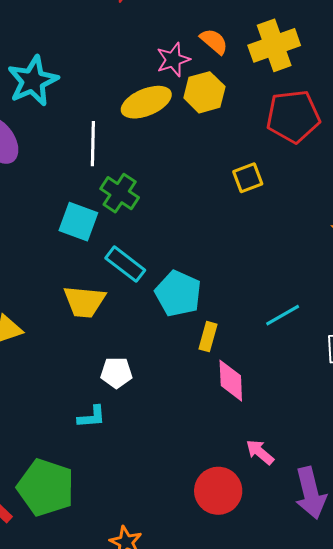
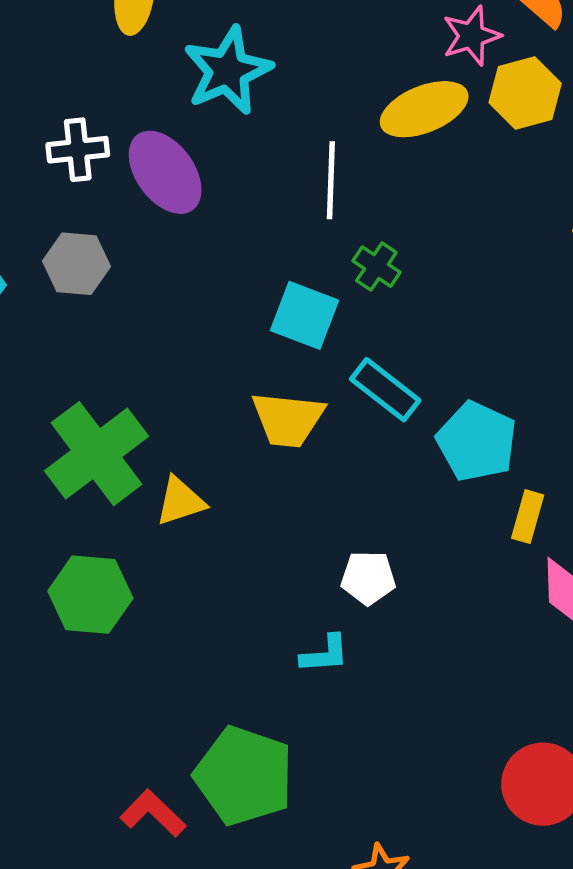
green cross: (120, 193) -> (376, 267), size x0.7
yellow trapezoid: (84, 302) -> (288, 419), moved

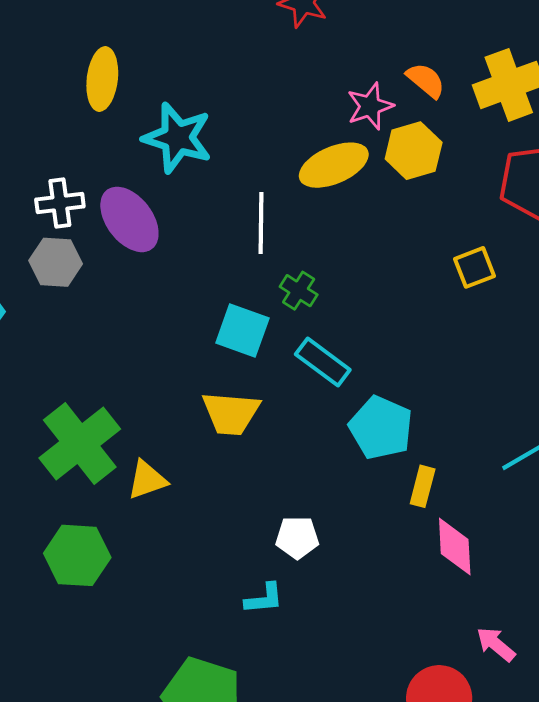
cyan star: (228, 71) -> (177, 138), turned -30
gray hexagon: (77, 264) -> (56, 262), moved
cyan rectangle: (385, 390) -> (323, 362), moved

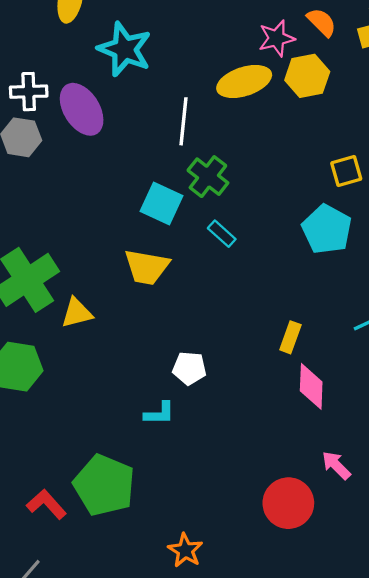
green cross: (299, 291) -> (208, 177), size x1.4
cyan rectangle: (323, 362) -> (222, 234), size x0.7
cyan pentagon: (381, 428) -> (327, 229), moved

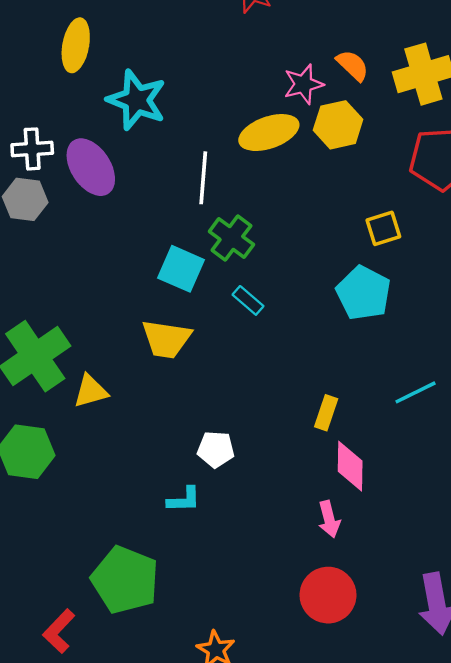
pink arrow: (336, 465) -> (329, 519), moved, turned -148
red L-shape: (46, 504) -> (59, 631), moved, turned -93

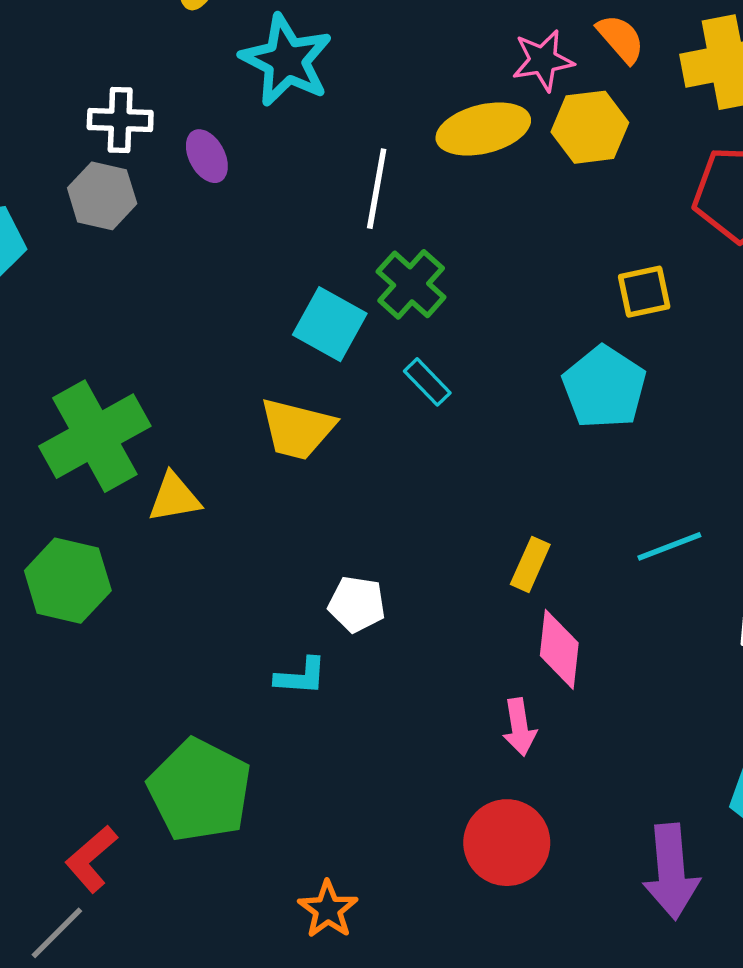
purple ellipse: (91, 167) -> (207, 156), size x0.6

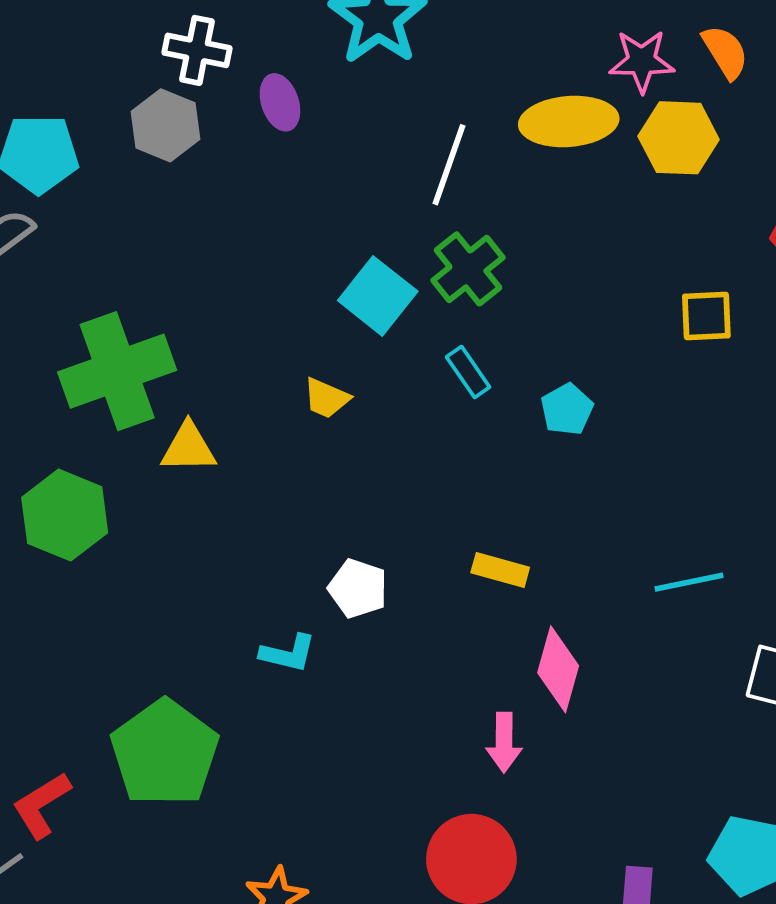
cyan pentagon: (604, 387) -> (567, 409), moved, size x0.6
yellow trapezoid: (297, 429) -> (326, 398), size x0.6
yellow rectangle: (530, 564) -> (500, 570), moved, turned 72

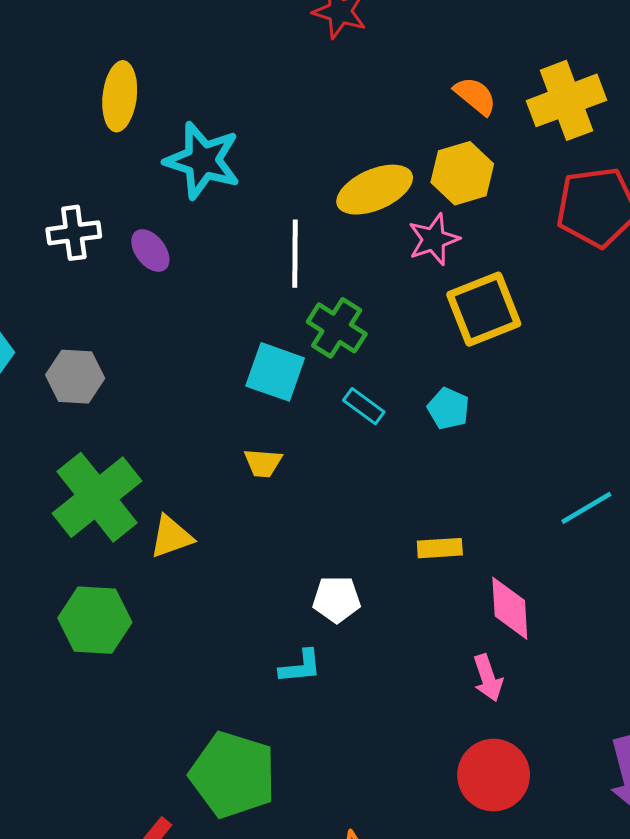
pink star: (642, 61) -> (434, 239), moved
gray hexagon: (165, 125) -> (75, 377), moved
yellow square: (706, 316) -> (484, 309), moved, size x1.6

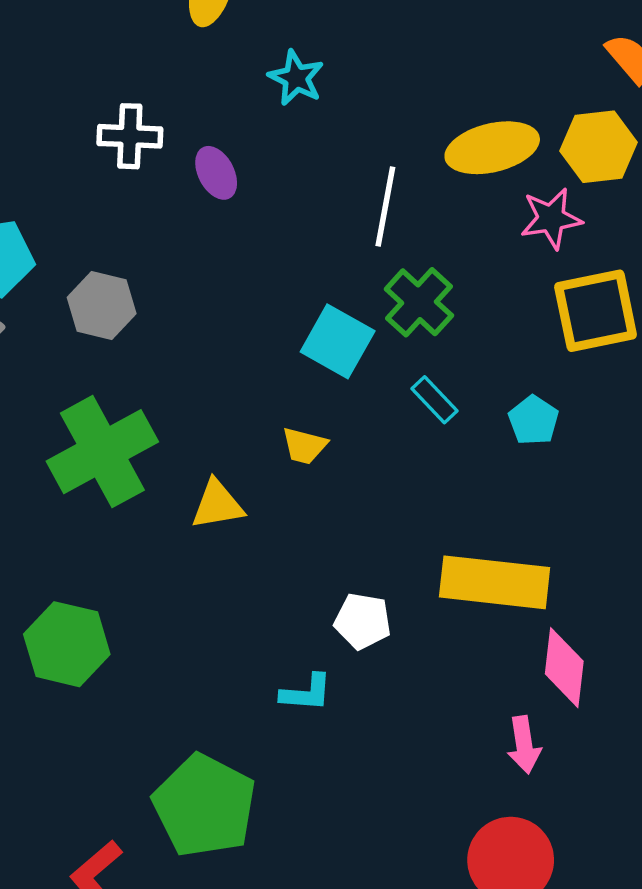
cyan star: (203, 160) -> (296, 78), size x0.6
yellow triangle: (171, 537) -> (217, 505), moved
yellow rectangle: (440, 548) -> (495, 582), size x2.0
green hexagon: (95, 620) -> (67, 644), moved

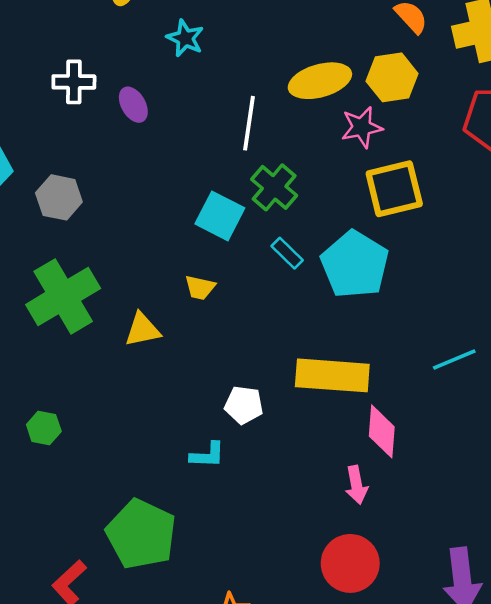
cyan pentagon: (534, 420) -> (355, 265), size x2.0
green hexagon: (67, 644) -> (44, 428), size x0.6

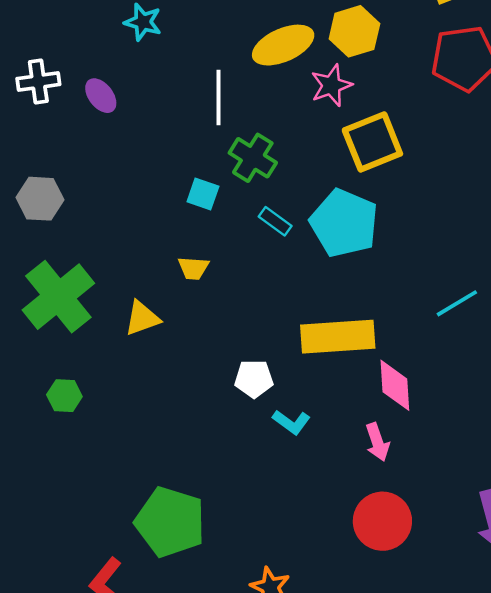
cyan square: (220, 216) -> (203, 194), size x0.7
green hexagon: (44, 428) -> (64, 396), moved
cyan L-shape: (207, 455) -> (291, 422), moved, turned 42

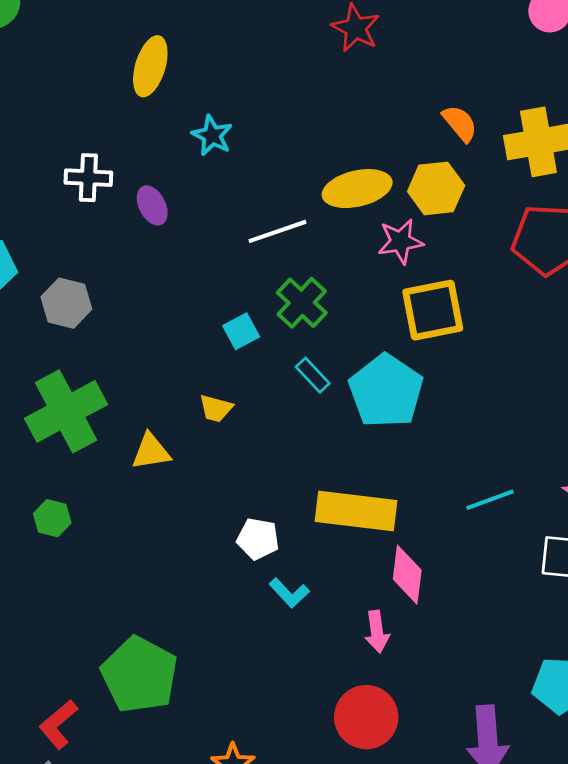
white line: (219, 98) -> (277, 231), turned 60
cyan square: (203, 194) -> (241, 331), turned 32

